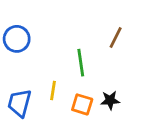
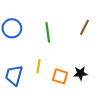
green line: (81, 63) -> (48, 32), moved

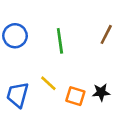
yellow line: (38, 66) -> (48, 83), turned -56

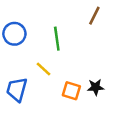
brown line: (106, 34) -> (94, 16), moved
yellow line: (48, 83) -> (43, 69), moved

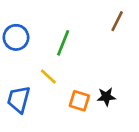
brown line: (94, 16) -> (117, 21), moved
green line: (57, 39) -> (63, 43), turned 30

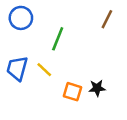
blue circle: (16, 37) -> (21, 18), moved
blue trapezoid: (19, 99) -> (17, 68), moved

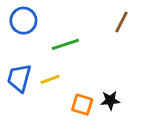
green line: (58, 39) -> (65, 44), turned 50
yellow line: (44, 70) -> (50, 79), turned -63

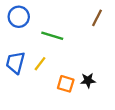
green line: (65, 44) -> (52, 36), turned 35
yellow line: (50, 79) -> (40, 64), turned -32

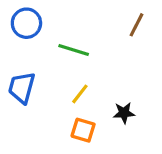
yellow line: (40, 64) -> (80, 94), moved
orange square: (66, 84) -> (83, 130), moved

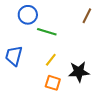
blue circle: (26, 23) -> (28, 15), moved
black star: (124, 113) -> (79, 72), size x1.5

